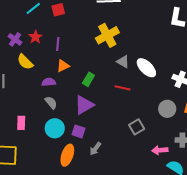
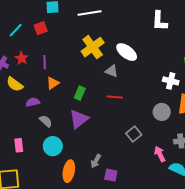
white ellipse: (146, 68) -> (127, 52), moved
purple semicircle: (49, 82) -> (33, 102), moved
purple square: (79, 131) -> (111, 175), moved
pink arrow: (160, 150) -> (160, 154), turned 77

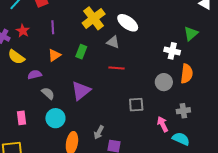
purple line: (45, 62) -> (53, 27), moved
green rectangle: (80, 93) -> (81, 52), moved
gray square: (134, 134) -> (136, 105), turned 35

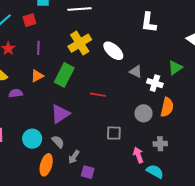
gray triangle: (113, 42) -> (136, 72), moved
green rectangle: (81, 52) -> (64, 75), size x1.6
gray semicircle: (48, 93) -> (58, 142), moved

